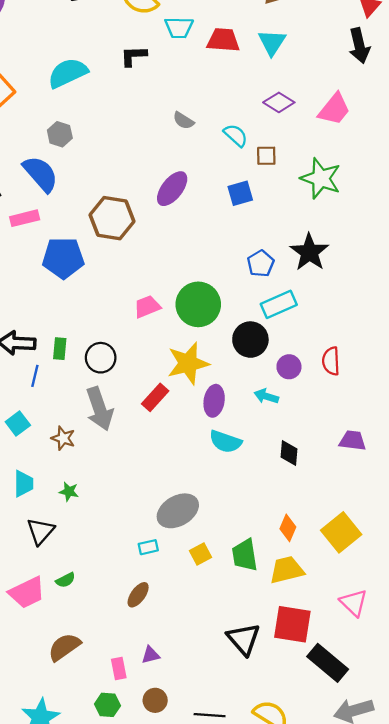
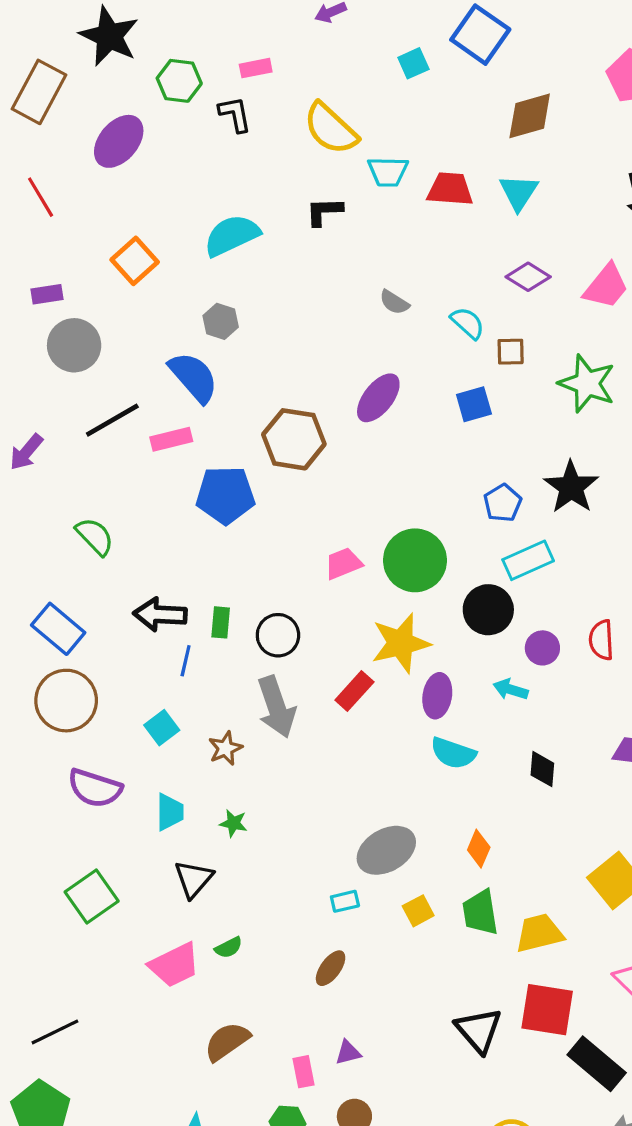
brown star: (63, 438) -> (225, 748), turned 30
orange diamond: (288, 528) -> (479, 849), moved

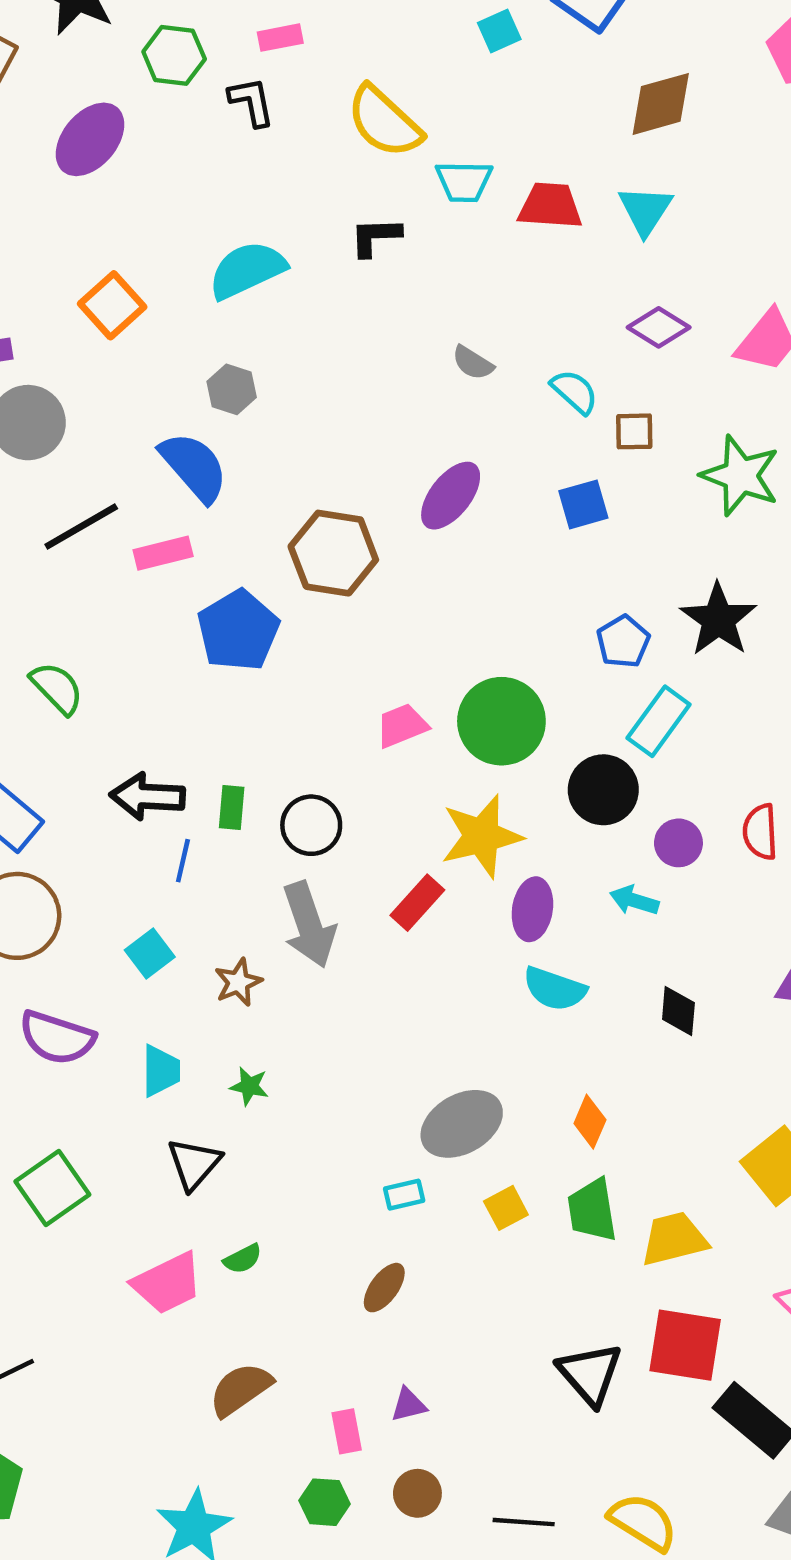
blue pentagon: (225, 495) -> (238, 631), turned -30
cyan rectangle: (528, 560) -> (659, 721), turned -30

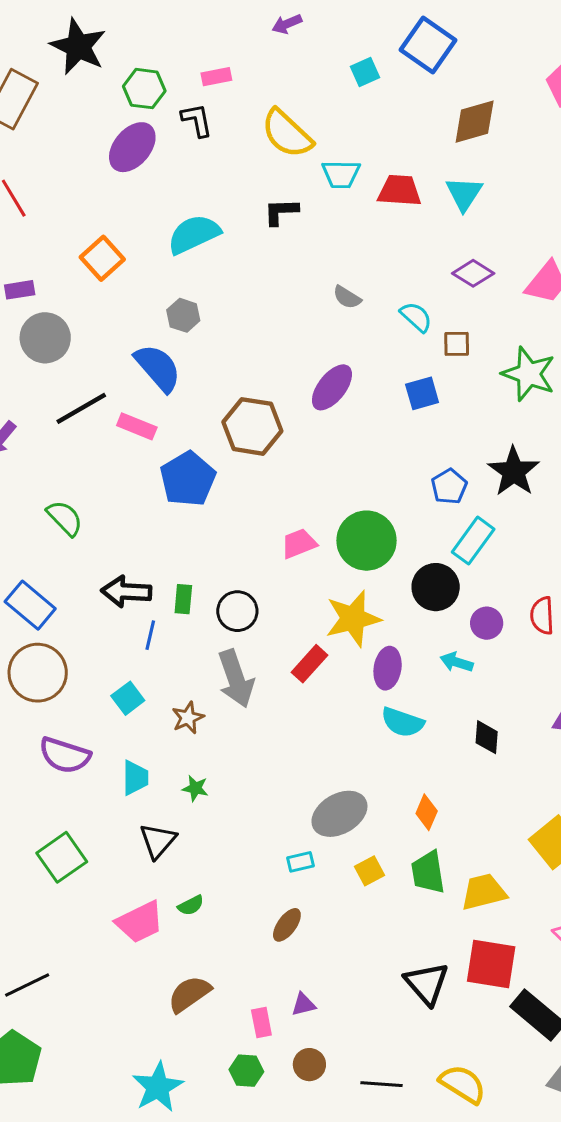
purple ellipse: (90, 139) -> (132, 147), moved
pink rectangle: (163, 553) -> (137, 426), turned 36

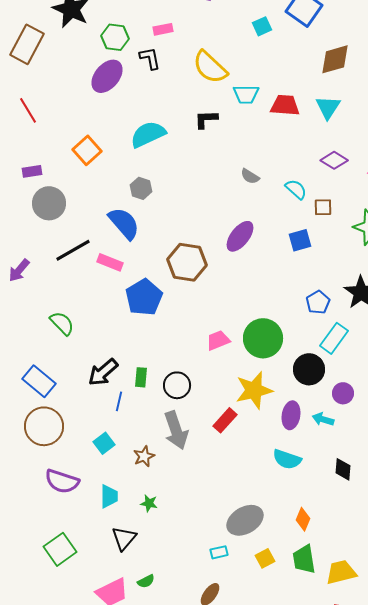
black arrow: (126, 592) -> (103, 372), turned -44
purple ellipse: (388, 668) -> (291, 415), moved

